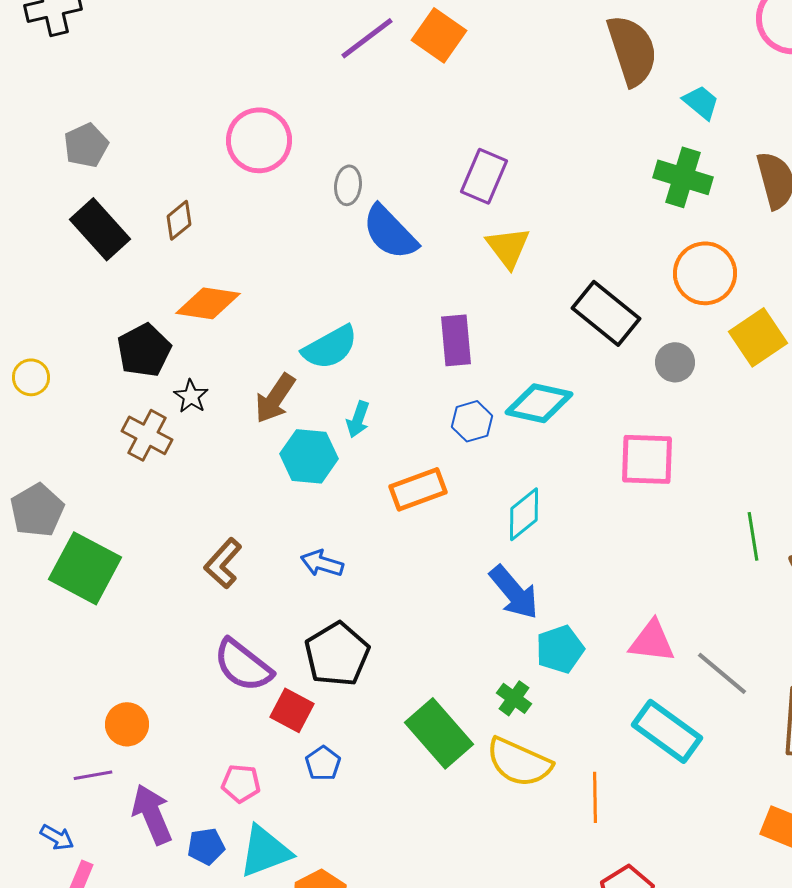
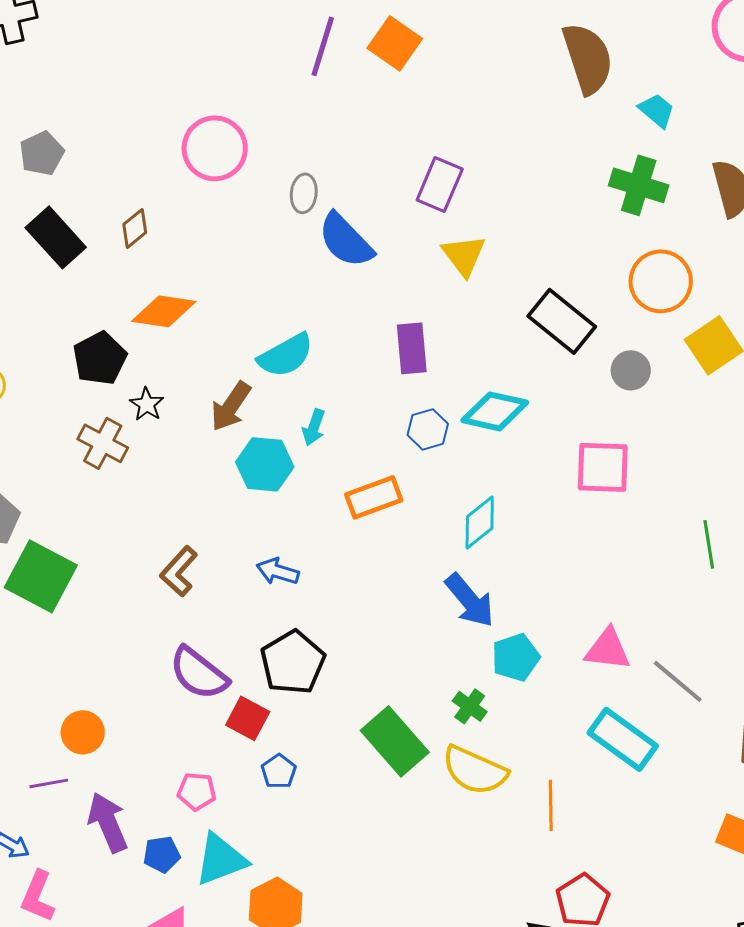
purple line: (367, 38) -> (323, 46), turned -36

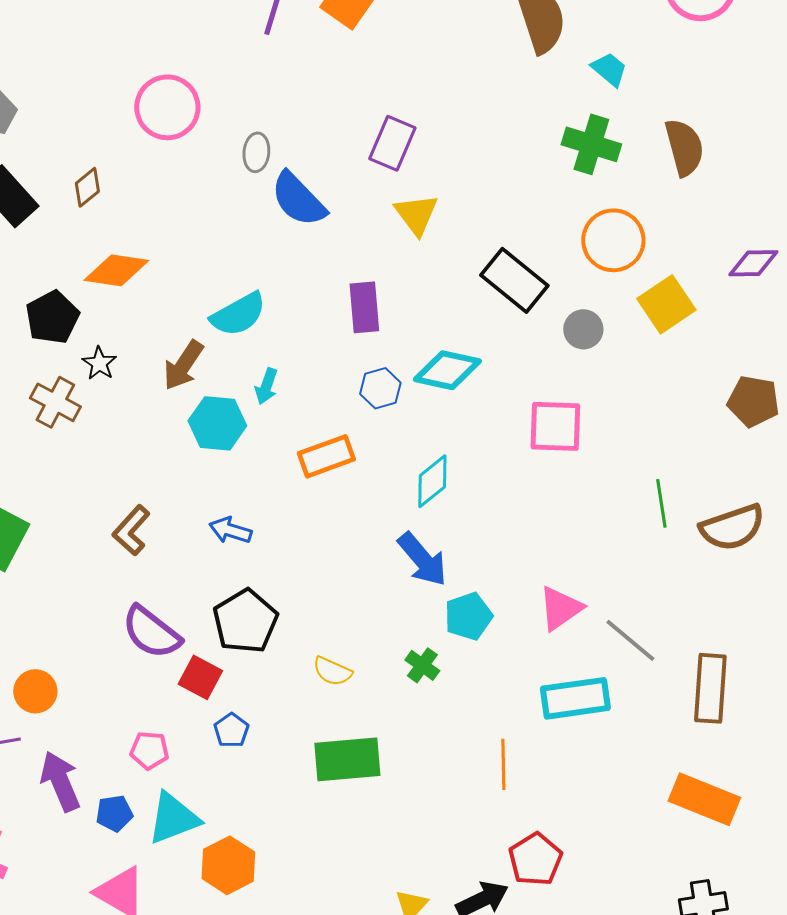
pink triangle: (608, 649) -> (560, 608), turned -42
cyan rectangle: (623, 739) -> (575, 698), turned -44
green rectangle: (395, 741) -> (347, 759), moved, turned -54
yellow semicircle: (475, 770) -> (332, 671), moved, size x0.6

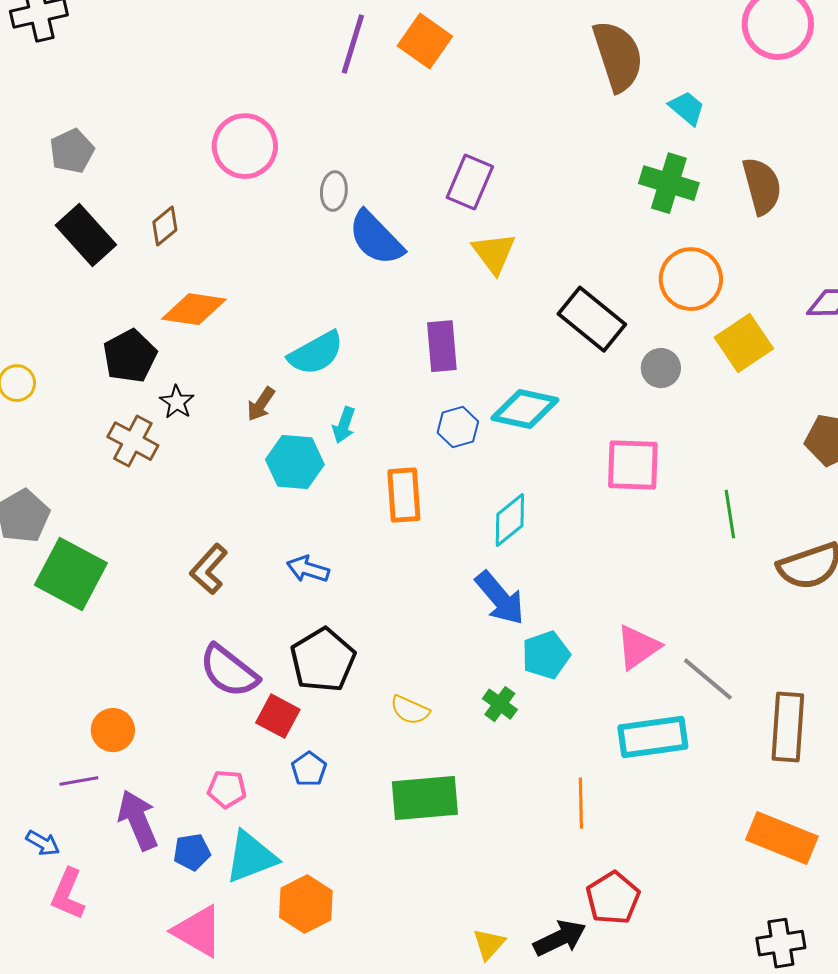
brown arrow: (183, 365) -> (261, 404), size x0.7
orange rectangle: (326, 456) -> (404, 495), turned -74
green line: (661, 503) -> (730, 514), moved

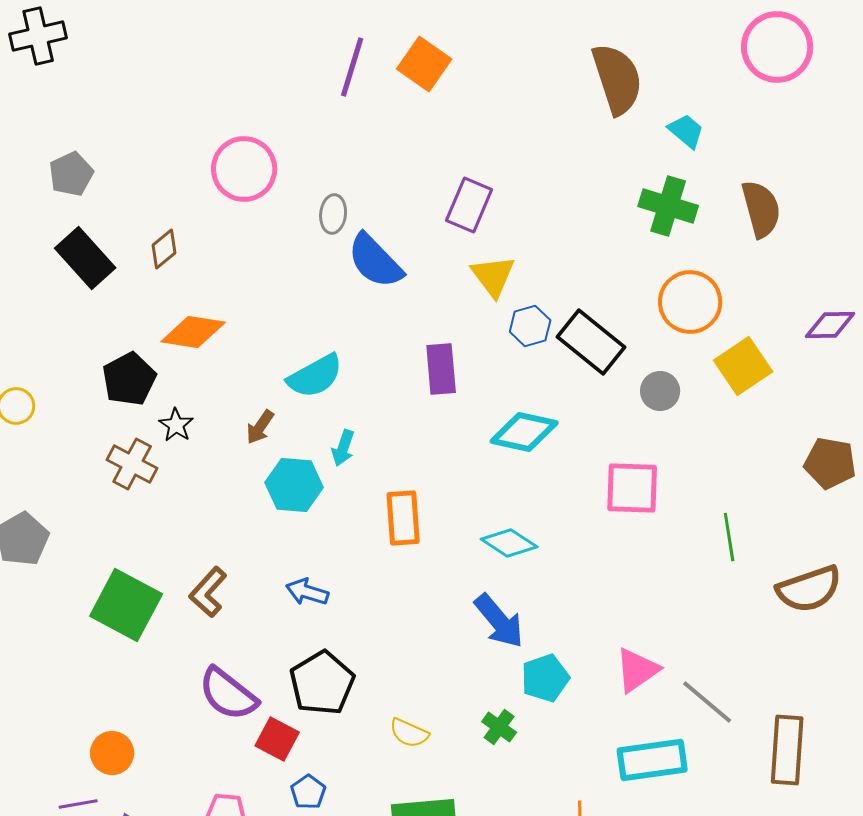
blue hexagon: (458, 427) -> (530, 326), moved
cyan diamond: (510, 520) -> (509, 543), turned 72
green square: (71, 574) -> (126, 605), moved

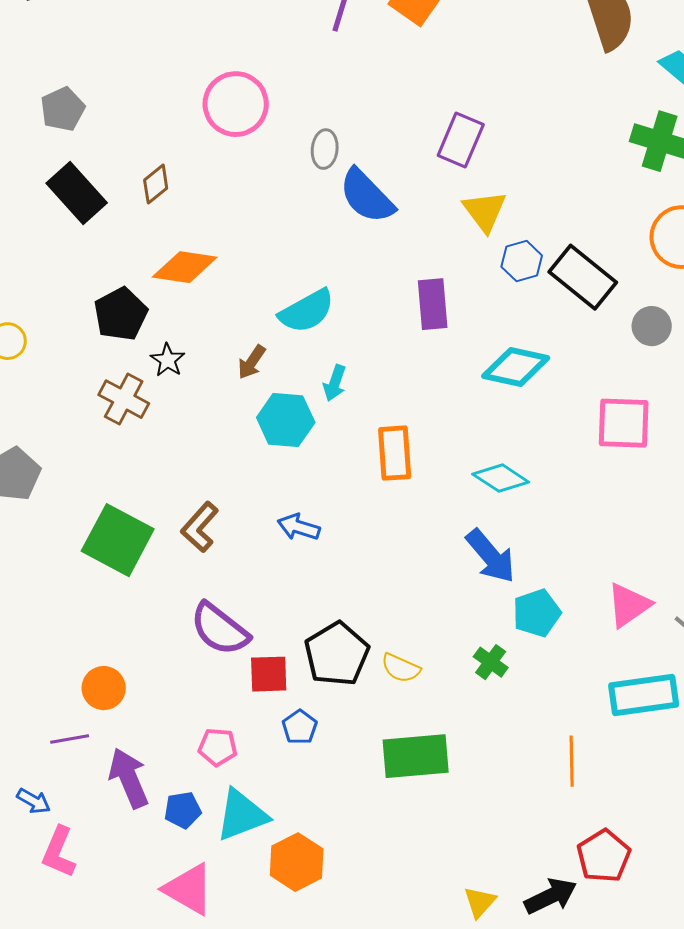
black pentagon: (322, 683) -> (337, 654), moved
red square: (277, 739) -> (269, 674), turned -30

